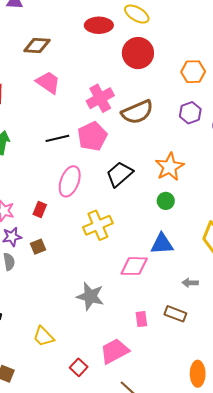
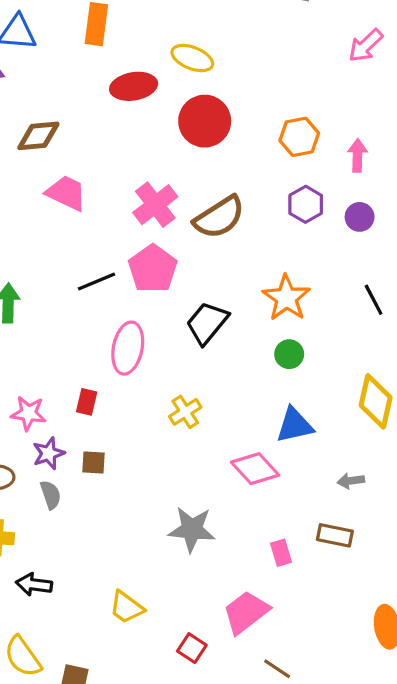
yellow cross: (98, 225) -> (185, 412), size x0.7
brown square: (38, 247) -> (94, 462), turned 35
pink diamond: (134, 266) -> (255, 469), turned 56

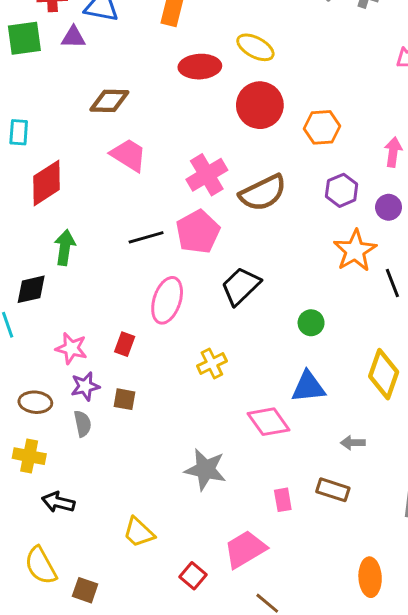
orange hexagon: (299, 137) -> (322, 127), moved
orange star: (286, 298) -> (355, 251), moved

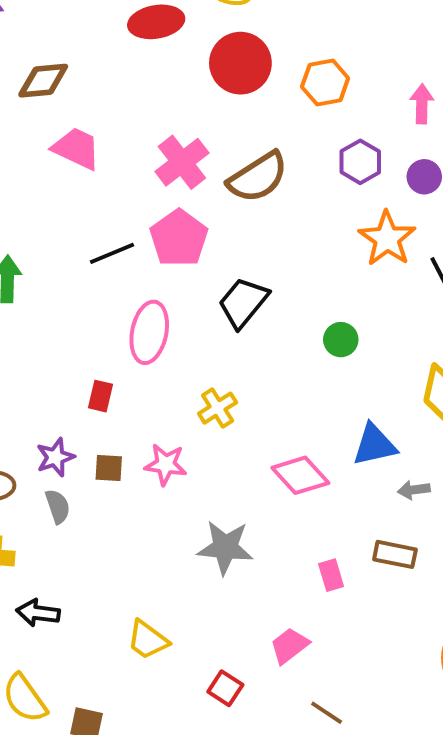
pink star: (71, 348) -> (166, 464), moved
blue triangle: (308, 387) -> (374, 445), moved
pink trapezoid: (245, 549) -> (289, 646), size x0.7

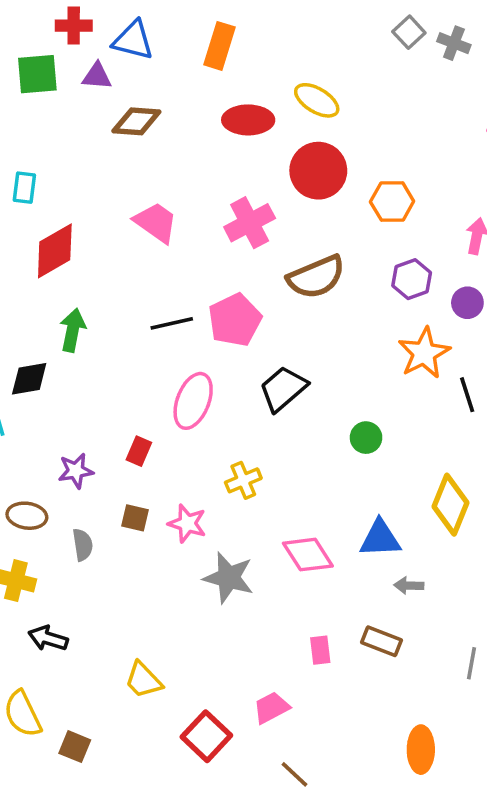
brown diamond: (43, 81) -> (136, 121), moved
pink cross: (182, 162) -> (250, 223), moved
purple star: (55, 457) -> (76, 471), moved
gray star: (225, 547) -> (229, 578), moved
red square: (225, 688) -> (206, 736), size x1.5

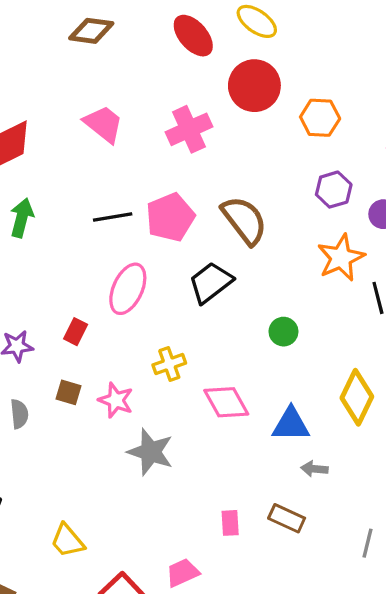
red ellipse: (248, 120) -> (193, 36), turned 45
brown semicircle: (316, 277) -> (244, 220), moved, turned -108
pink diamond: (308, 555) -> (226, 402), moved

